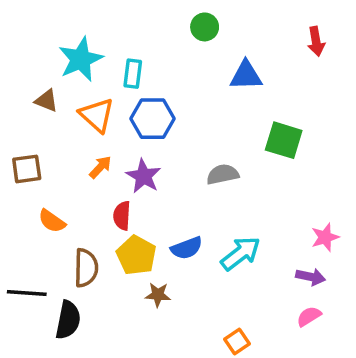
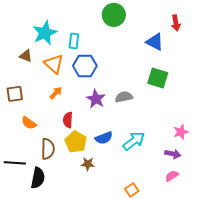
green circle: (205, 27) -> (114, 15), size x1.5
blue triangle: (246, 75) -> (155, 42), moved, turned 30
purple star: (144, 176) -> (96, 99), moved

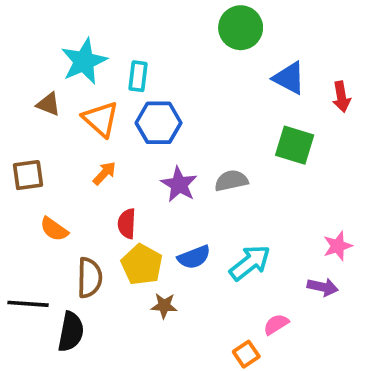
green circle: (114, 15) -> (241, 28), moved
red arrow: (176, 23) -> (341, 97), moved
pink semicircle: (172, 176) -> (276, 324), moved

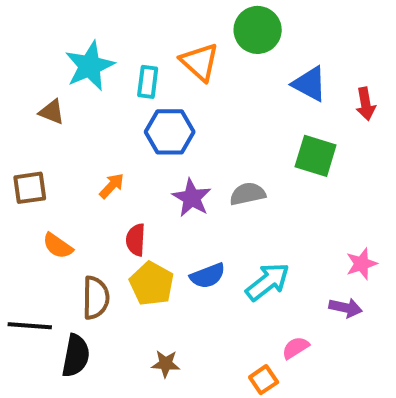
orange triangle: (101, 119) -> (200, 62), moved
brown star: (164, 306) -> (166, 364), moved

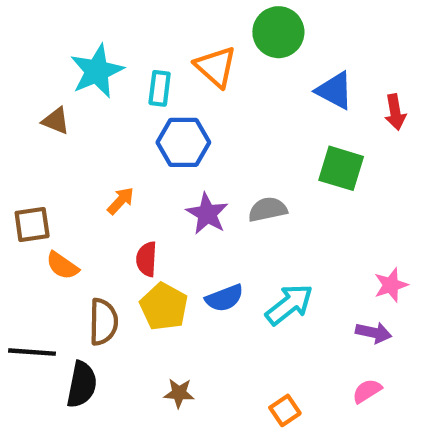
brown square: (30, 188) -> (32, 225), moved
pink semicircle: (296, 348) -> (367, 391), moved

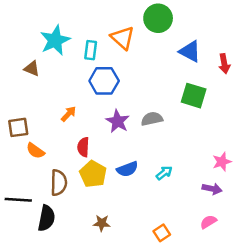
cyan arrow: (289, 304) -> (164, 173), size x0.6

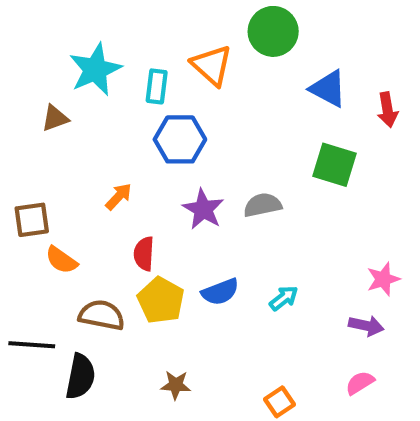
brown triangle: (32, 69) -> (55, 118), turned -42
brown semicircle: (59, 183) -> (102, 315), turned -80

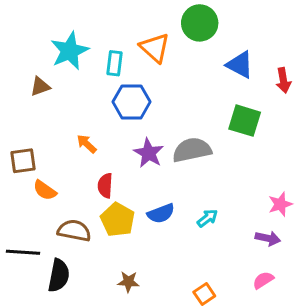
orange arrow: (119, 197) -> (87, 144), turned -90
gray semicircle: (263, 205) -> (192, 150), size x1.4

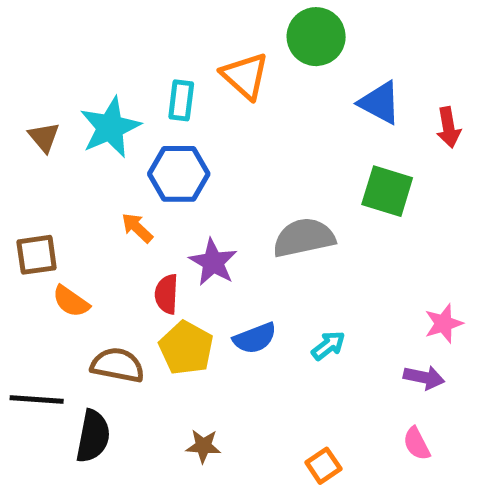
cyan star: (70, 51) -> (110, 127), moved
brown triangle: (40, 86) -> (44, 137), moved, turned -50
blue hexagon: (132, 102) -> (179, 174), moved
purple star: (149, 153) -> (213, 262), moved
pink semicircle: (263, 280) -> (417, 444), turned -85

